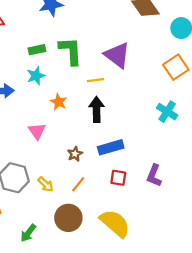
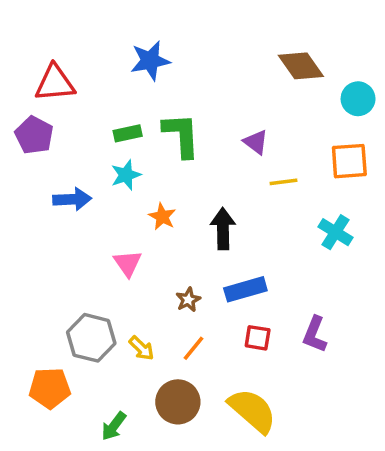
purple triangle: (117, 55) -> (256, 142), size x0.6
orange square: (176, 67) -> (349, 161), turned 30
yellow line: (96, 80) -> (284, 182), moved

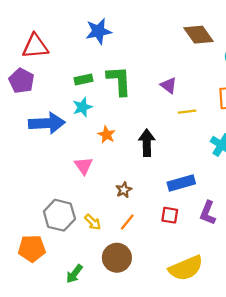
blue arrow: (72, 199) -> (47, 123), size x1.4
blue rectangle: (245, 289) -> (181, 183), moved
yellow semicircle: (252, 411) -> (186, 268), moved, turned 116

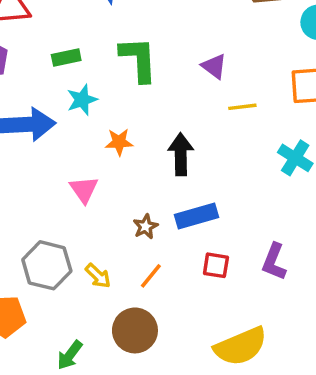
green rectangle: (84, 80) -> (66, 57), moved
orange star: (107, 135) -> (119, 142), turned -30
blue rectangle: (181, 183) -> (197, 216), moved

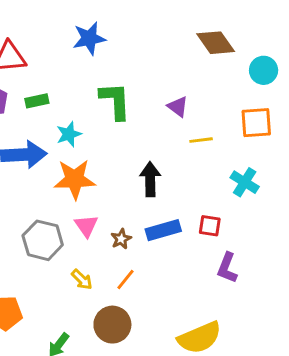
green rectangle: (66, 57) -> (37, 101), moved
orange star: (119, 142) -> (75, 179), moved, size x1.8
pink triangle: (84, 190) -> (86, 226), moved
gray hexagon: (47, 265) -> (43, 240), moved
red square: (216, 265) -> (210, 226), moved

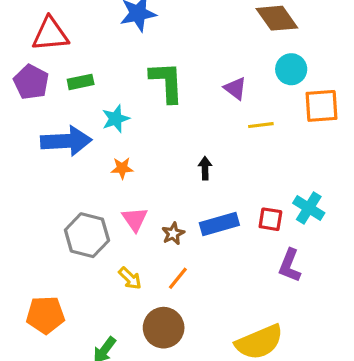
cyan circle: (264, 70) -> (291, 69), moved
orange star: (75, 179) -> (122, 168), size x0.5
black arrow: (150, 179) -> (205, 168), size x0.6
cyan cross: (245, 182) -> (309, 208), moved

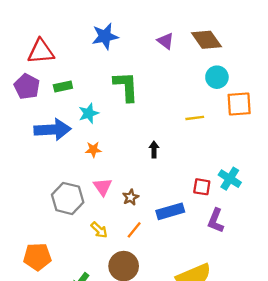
purple triangle: (235, 88) -> (166, 41), moved
blue rectangle: (219, 224) -> (170, 211), moved

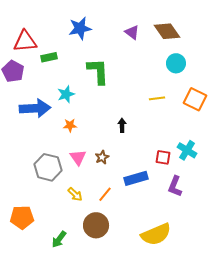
green rectangle: (63, 86) -> (49, 57), moved
orange square: (239, 104) -> (195, 99), moved, turned 30
brown star: (131, 197) -> (102, 157), moved

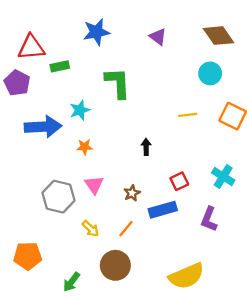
brown diamond: (167, 31) -> (218, 36), moved
brown star: (102, 157) -> (132, 193), moved
red square: (163, 157) -> (179, 181), moved, turned -35

